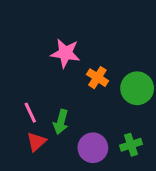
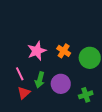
pink star: (65, 53) -> (37, 51), moved, turned -30
purple circle: (93, 148) -> (61, 84), moved

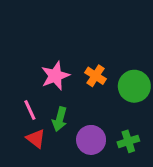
purple circle: (61, 84) -> (91, 140), moved
red triangle: (24, 93) -> (36, 138), turned -40

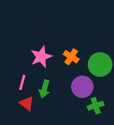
pink line: (30, 110) -> (22, 82), turned 40
purple circle: (91, 140) -> (82, 87), moved

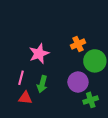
orange cross: (71, 57) -> (78, 44), moved, turned 32
red triangle: (27, 103) -> (25, 98), turned -32

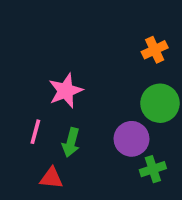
orange cross: (78, 44) -> (155, 50), moved
red triangle: (25, 98) -> (51, 178), moved

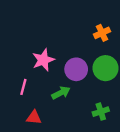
purple circle: (132, 139) -> (76, 69), moved
green arrow: (71, 142) -> (61, 93), moved, turned -132

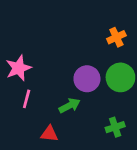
pink star: (43, 60) -> (19, 68), moved
red triangle: (34, 117) -> (49, 134), moved

